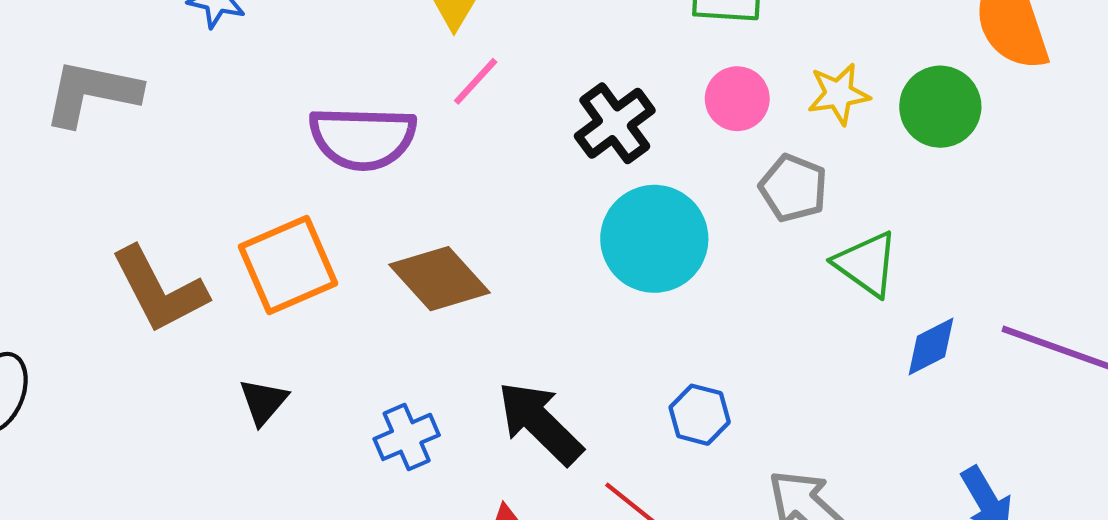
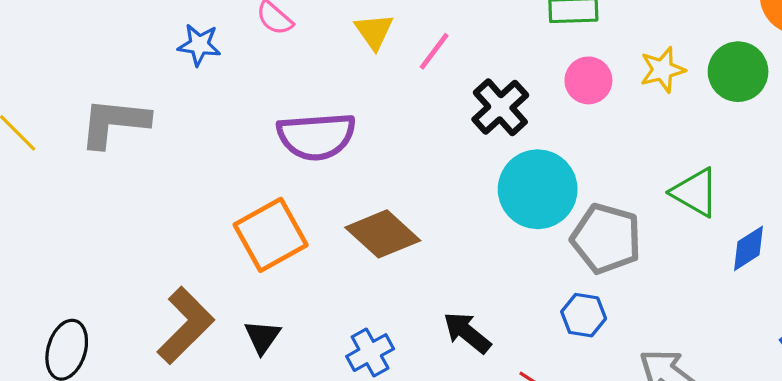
pink line: (476, 81) -> (434, 51), moved
gray pentagon: (793, 188) -> (606, 239), moved, size x1.4
brown L-shape: (159, 290) -> (186, 325), moved, turned -102
black arrow: (540, 423) -> (467, 333), size x0.7

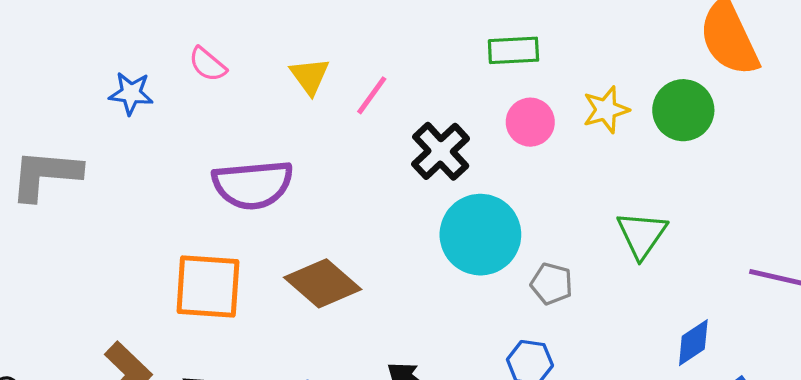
green triangle: (695, 192) -> (642, 235), turned 36
orange square: (271, 235) -> (208, 287), turned 34
gray pentagon: (606, 239) -> (552, 284), size x0.6
blue diamond: (749, 248) -> (693, 343), moved

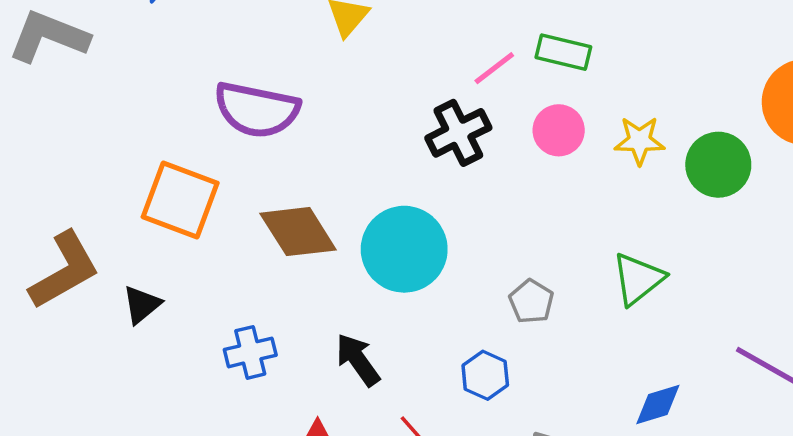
pink line: (372, 95) -> (494, 68), moved
cyan circle: (480, 235) -> (404, 249), moved

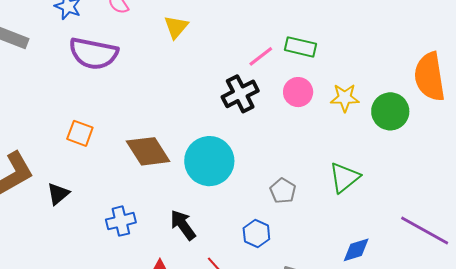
purple semicircle: (257, 110) -> (93, 53), moved
orange square: (180, 200) -> (80, 133), size x0.6

